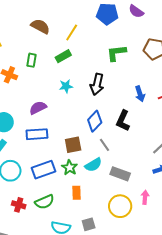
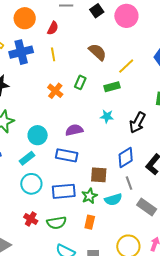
gray rectangle: (120, 174) -> (147, 207), moved

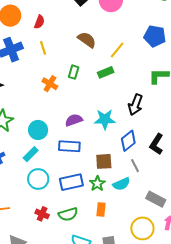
cyan star: (107, 116) -> (105, 119), moved, size x1.5
gray rectangle: (147, 207) -> (156, 199), moved

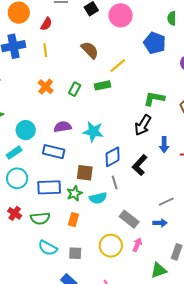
blue pentagon: (155, 36) -> (155, 43), moved
green rectangle: (74, 72) -> (75, 89), moved
black arrow: (135, 105) -> (143, 125), moved

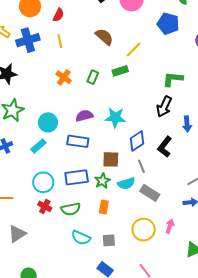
cyan circle: (17, 178) -> (43, 182), moved
gray rectangle: (129, 219) -> (150, 193), moved

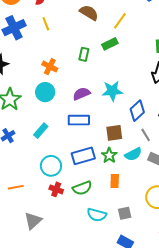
orange cross: (64, 77) -> (50, 67), moved
cyan circle: (48, 122) -> (45, 92), moved

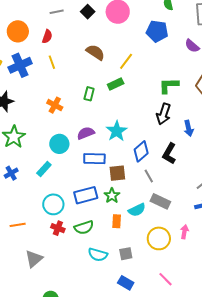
cyan star: (112, 91) -> (117, 131), turned -30
cyan circle: (45, 92) -> (59, 144), moved
blue rectangle: (79, 120) -> (94, 159), moved
cyan semicircle: (133, 154) -> (137, 210), moved

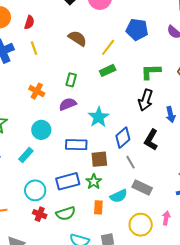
blue pentagon: (157, 31) -> (137, 29), moved
green rectangle: (116, 84) -> (108, 70), moved
purple semicircle: (86, 133) -> (68, 104), moved

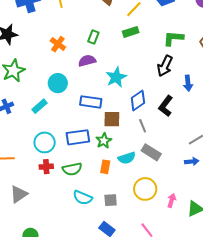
red cross: (40, 214) -> (46, 167), turned -32
pink arrow: (166, 218) -> (172, 200), moved

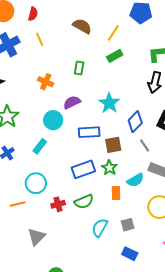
purple semicircle: (87, 61) -> (72, 102), moved
cyan circle: (45, 142) -> (36, 183), moved
cyan semicircle: (83, 198) -> (100, 228), turned 108

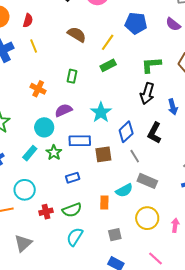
green star: (109, 168) -> (54, 153), moved
blue rectangle: (83, 169) -> (73, 178), size x0.6
cyan semicircle: (100, 228) -> (75, 237), moved

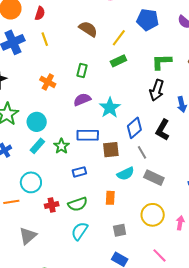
purple semicircle: (63, 110) -> (82, 100), moved
cyan circle: (44, 127) -> (37, 122), moved
cyan semicircle: (124, 190) -> (126, 174), moved

